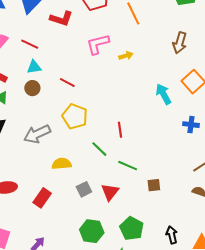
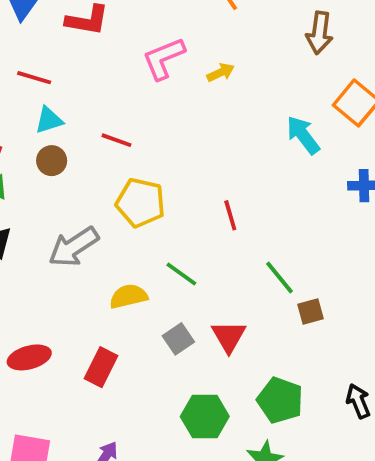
green line: (99, 149) -> (181, 274), moved
green line: (128, 166) -> (280, 277), moved, turned 36

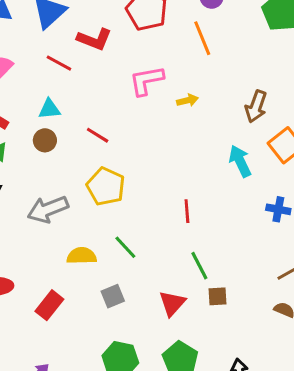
brown arrow: (319, 33) -> (256, 106), moved
red line: (34, 78) -> (59, 63), moved
red line: (230, 215) -> (187, 211), moved
red triangle: (229, 336) -> (172, 303), moved

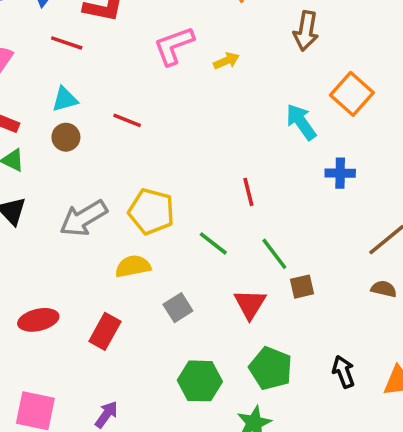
brown arrow: (256, 106) -> (306, 31), moved
yellow pentagon: (106, 186) -> (151, 211), moved
blue cross: (278, 209) -> (340, 173), moved
green line: (125, 247) -> (213, 243), moved

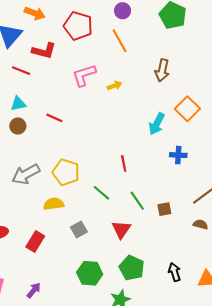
cyan arrow: (301, 122) -> (157, 124), turned -120
brown square: (302, 287) -> (164, 209), moved

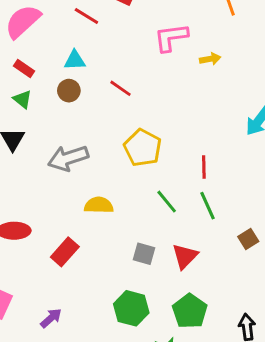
yellow pentagon: (66, 172) -> (143, 148), moved
green line: (137, 201) -> (207, 206), moved
brown square: (164, 209) -> (248, 239), turned -32
gray square: (79, 230) -> (144, 254), moved, turned 35

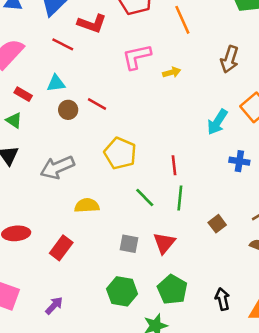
red rectangle: (24, 69) -> (23, 94), moved
brown circle: (69, 91) -> (68, 110), moved
green line: (207, 206) -> (180, 198), turned 35

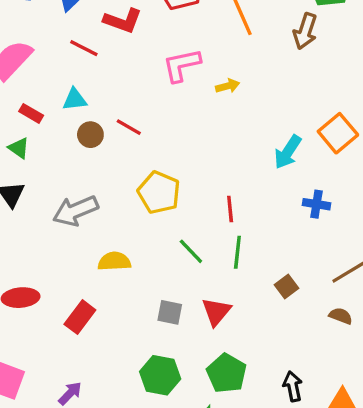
brown arrow: (230, 59) -> (305, 31), moved

